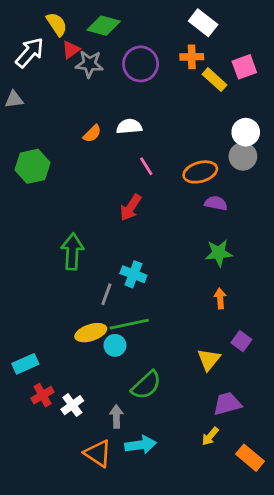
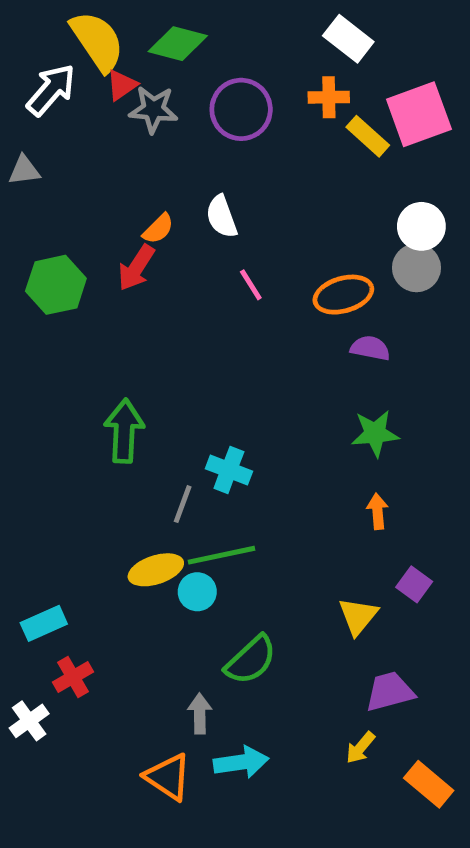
yellow semicircle: (57, 24) -> (97, 41), size x1.5
pink square: (244, 67) -> (419, 114), size x1.5
white semicircle: (129, 126) -> (222, 217), turned -105
red arrow: (131, 208) -> (136, 268), moved
white cross: (72, 405) -> (29, 721), moved

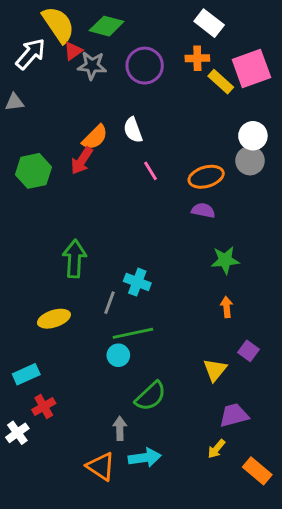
orange semicircle: (158, 229) -> (95, 137), size x1.4
purple semicircle: (370, 348) -> (203, 210), moved
yellow ellipse: (156, 570) -> (54, 319), moved

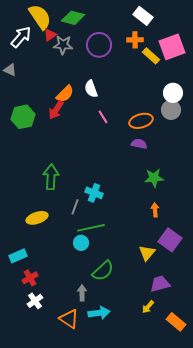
gray triangle: (14, 102) -> (10, 70), turned 32
purple square: (249, 351) -> (170, 240), size x1.6
white cross: (17, 433) -> (35, 301), moved

